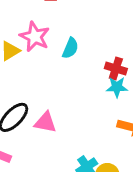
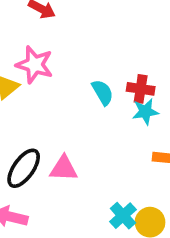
cyan semicircle: (70, 48) -> (103, 92), moved, turned -45

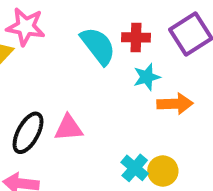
cyan semicircle: (103, 92) -> (98, 46), size x1.5
cyan star: (145, 112) -> (147, 77), moved

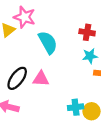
cyan semicircle: (98, 46) -> (48, 42), moved
cyan cross: (135, 168) -> (76, 107), turned 35

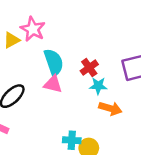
red cross: (87, 32) -> (89, 68), moved, turned 35
pink triangle: (41, 79) -> (53, 84), moved

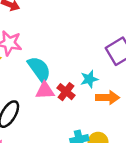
red cross: (89, 68) -> (66, 92), moved

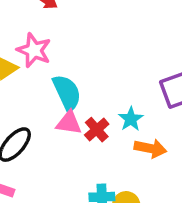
cyan star: (89, 79) -> (131, 119), turned -30

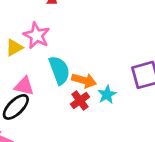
pink triangle: (69, 123) -> (24, 86), moved
orange arrow: (150, 148) -> (84, 80), moved

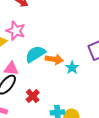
cyan semicircle: (59, 70) -> (35, 54), turned -95
red cross: (80, 101) -> (33, 96), moved

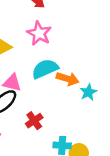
pink star: (16, 31) -> (39, 33), moved

